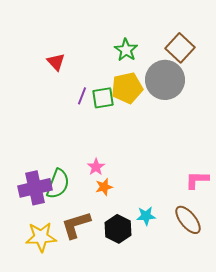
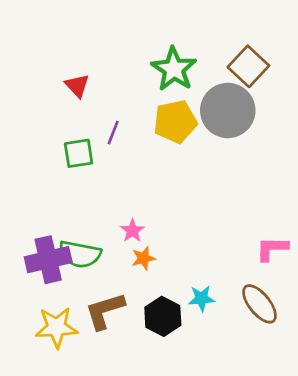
green star: (126, 50) -> (174, 69), size x1.4
green square: (103, 98) -> (79, 153), moved
green semicircle: (58, 184) -> (80, 254), turned 80

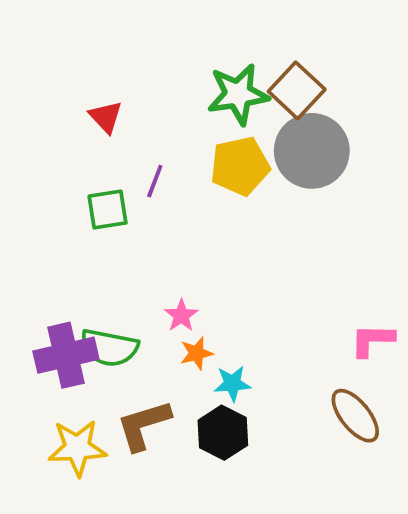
brown square: (248, 66) -> (297, 90), moved
green star: (174, 69) -> (238, 94), turned 30
cyan star: (201, 298) -> (232, 384), moved

